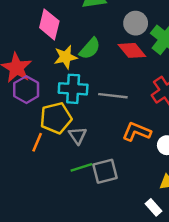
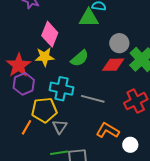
red diamond: (132, 50) -> (113, 65), turned -60
yellow star: (65, 57) -> (45, 57), moved

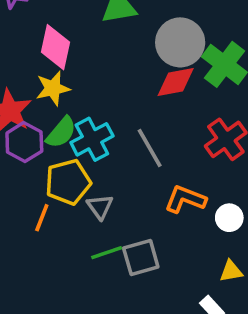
gray circle: (119, 43) -> (180, 42), size x1.4
green semicircle: (80, 58) -> (61, 132), moved
cyan cross: (62, 89) -> (92, 139), turned -30
gray line: (93, 99) -> (150, 148), turned 55

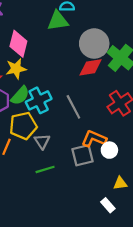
white circle: (229, 218) -> (109, 150), moved
gray square: (141, 257) -> (83, 155), moved

